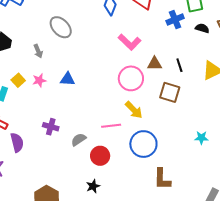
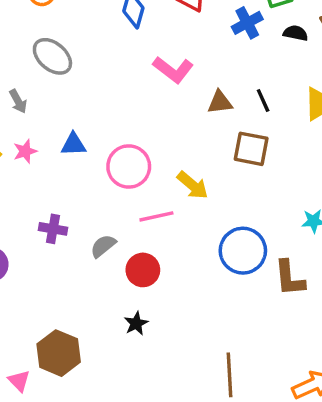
pink circle: (131, 78) -> (129, 167), moved
blue circle: (143, 144) -> (243, 251), moved
brown L-shape: (162, 179) -> (290, 278), moved

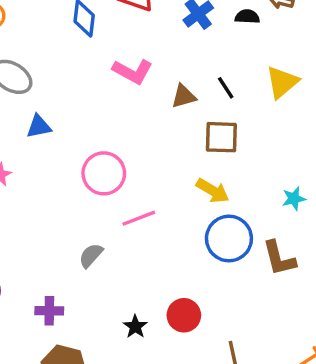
blue triangle: (73, 144) -> (39, 126), moved
yellow arrow: (193, 185) -> (213, 191), moved
purple cross: (53, 229) -> (49, 311), moved
red circle: (143, 270) -> (184, 315), moved

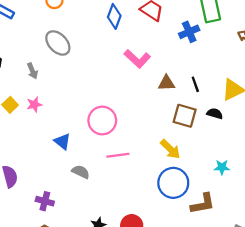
black semicircle: (247, 17) -> (215, 114), moved
blue triangle: (39, 126) -> (62, 141), moved, turned 36
gray semicircle: (91, 255) -> (81, 172), turned 60
brown L-shape: (279, 258) -> (203, 204), turned -100

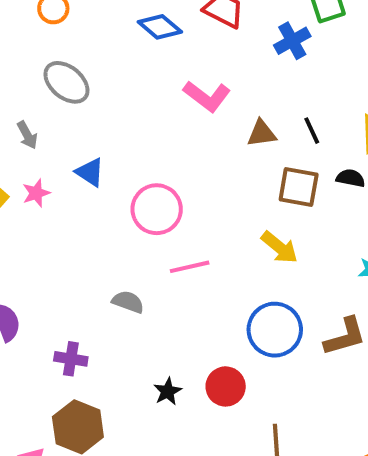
blue diamond: (114, 16) -> (160, 27), turned -65
blue triangle: (62, 141) -> (90, 172), moved
blue circle: (173, 183) -> (275, 330), moved

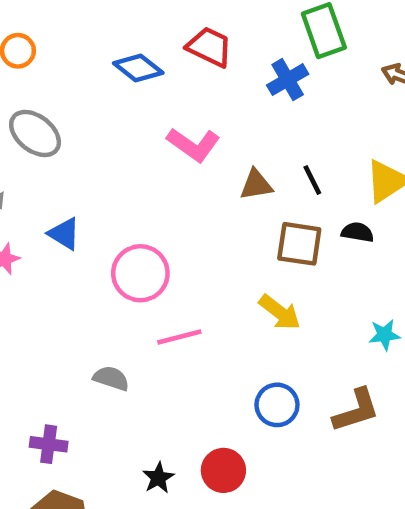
blue circle: (275, 330) -> (277, 405), size x0.7

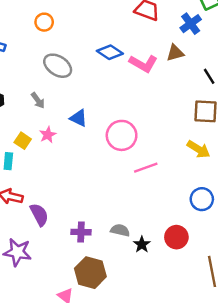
blue diamond: (138, 68) -> (110, 52), moved
brown triangle: (256, 185) -> (175, 53), moved
gray semicircle: (111, 378) -> (120, 230), moved

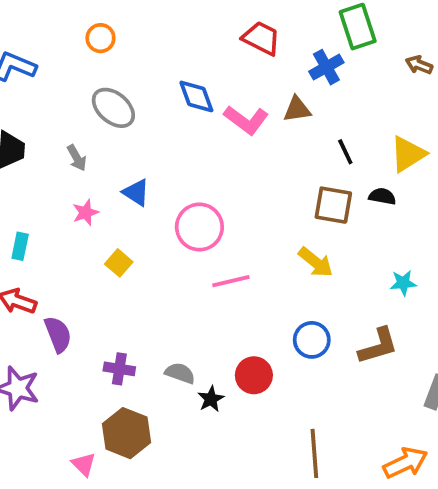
blue diamond: (110, 52) -> (196, 96), turned 30
yellow square: (23, 141) -> (119, 263), moved
red circle: (176, 237) -> (254, 375), moved

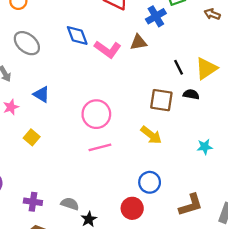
black line: (345, 152) -> (179, 67), moved
pink circle: (199, 227) -> (96, 114), moved
brown L-shape: (378, 346) -> (191, 205), moved
red circle: (254, 375) -> (132, 208), moved

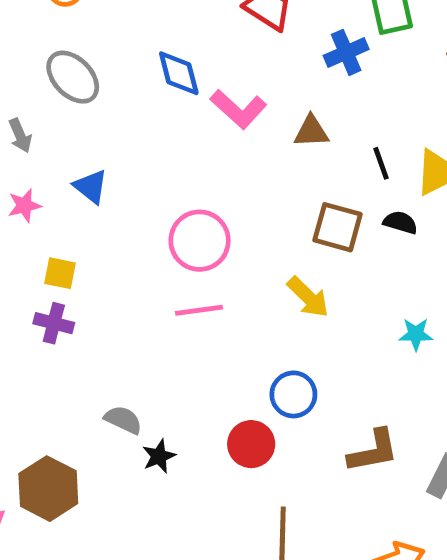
brown triangle: (138, 42) -> (311, 131), moved
yellow square: (32, 137) -> (60, 273), turned -35
purple cross: (33, 202) -> (54, 323), moved

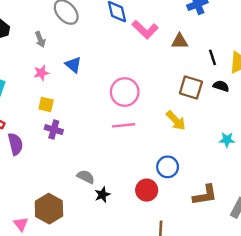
yellow square: (60, 273) -> (46, 105), moved

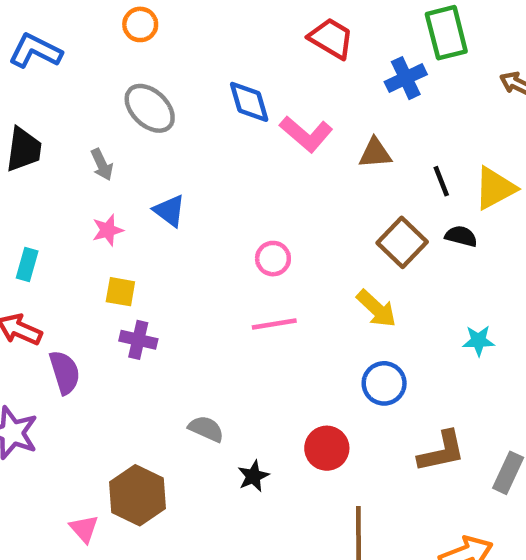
brown square: (191, 87) -> (402, 242), turned 30
pink circle: (125, 92) -> (273, 259), size x0.6
blue circle: (168, 167) -> (384, 383), moved
black star: (102, 195) -> (253, 476), moved

